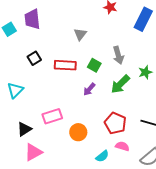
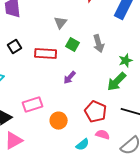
green square: (94, 65) -> (73, 45), moved
green arrow: (120, 84) -> (117, 82), moved

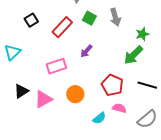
red rectangle: (46, 54) -> (62, 27), turned -50
pink rectangle: (33, 105) -> (56, 66), moved
pink triangle: (14, 141) -> (43, 99), moved

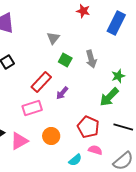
red rectangle: (62, 27) -> (41, 82), moved

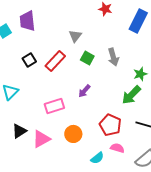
red rectangle: (41, 82) -> (55, 61), moved

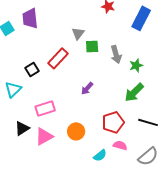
green square: (87, 58) -> (92, 46), moved, turned -32
black square: (29, 60) -> (32, 69), moved
green star: (140, 74) -> (136, 65), moved
pink rectangle: (54, 106) -> (45, 108), moved
red pentagon: (110, 125) -> (113, 122), turned 30

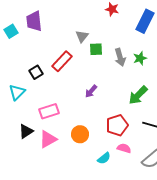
green star: (136, 65) -> (140, 58), moved

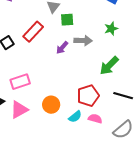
gray arrow: (120, 57) -> (83, 41), moved, turned -72
purple arrow: (91, 91) -> (62, 48), moved
cyan semicircle: (104, 158) -> (75, 117), moved

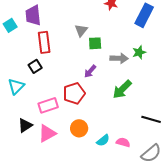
red rectangle: (33, 32) -> (44, 42), moved, turned -50
gray arrow: (83, 41) -> (119, 58), moved
green arrow: (109, 66) -> (122, 89), moved
red pentagon: (88, 96) -> (74, 93), moved

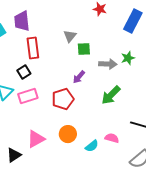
pink rectangle: (48, 105) -> (28, 96), moved
black triangle: (25, 125) -> (14, 155), moved
pink semicircle: (123, 142) -> (112, 138), moved

